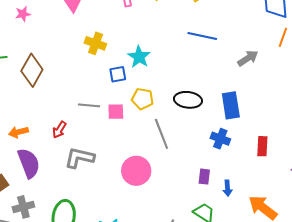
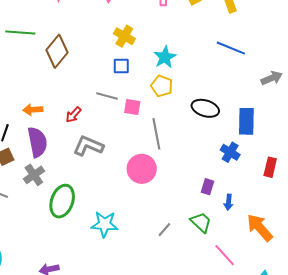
blue square: (118, 74) -> (121, 66), moved
yellow pentagon: (143, 99) -> (162, 86), moved
gray line: (161, 134) -> (156, 134), moved
gray cross: (23, 207) -> (34, 175), moved, turned -30

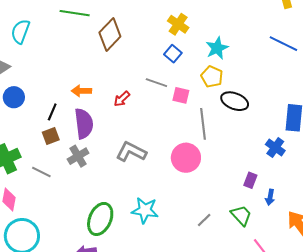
blue square: (121, 66) -> (173, 54), turned 36
black ellipse: (205, 108) -> (235, 101), moved
gray L-shape: (88, 146) -> (131, 152), moved
green ellipse: (62, 201) -> (100, 219), moved

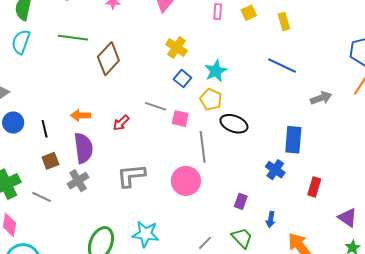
cyan semicircle: (20, 31) -> (21, 42), moved
blue square: (173, 54) -> (182, 79), moved
black line: (52, 112) -> (45, 129), moved, turned -36
gray L-shape: (131, 152) -> (131, 176), turned -32
purple rectangle: (250, 180) -> (241, 201), moved

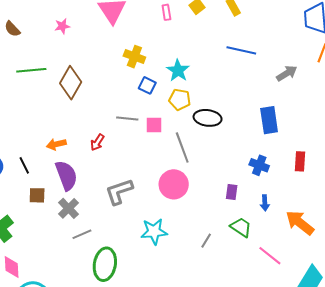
brown square: (50, 161) -> (37, 195), turned 36
blue cross: (275, 170) -> (259, 165), moved
gray line: (42, 197) -> (82, 234), moved, turned -36
cyan star: (146, 234) -> (154, 231), moved

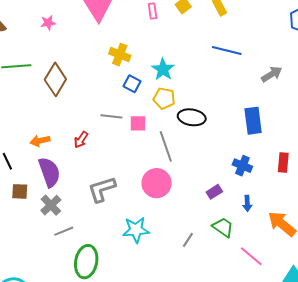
purple rectangle: (232, 192) -> (214, 192), turned 49

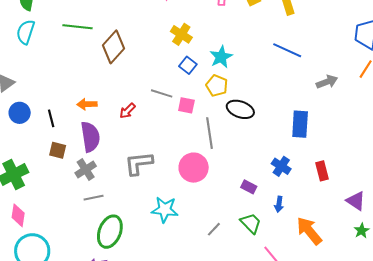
red rectangle: (283, 163) -> (322, 171), turned -30
purple rectangle: (214, 192) -> (249, 187), turned 49

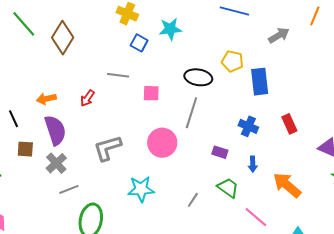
green line: (78, 27) -> (24, 24), turned 52
cyan star: (221, 57) -> (170, 29), turned 30
yellow pentagon: (217, 86) -> (232, 61), moved
pink square: (186, 105) -> (151, 93), moved
gray line: (209, 133) -> (191, 113), moved, turned 36

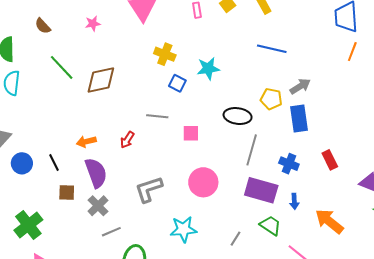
gray arrow: (279, 35) -> (300, 86), moved
brown diamond: (63, 38) -> (101, 80), turned 48
gray line: (191, 113) -> (252, 150), moved
purple rectangle: (220, 152) -> (261, 190), size x2.0

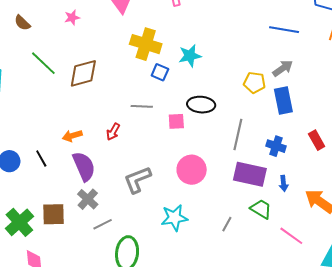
blue line: (272, 49) -> (284, 30), moved
yellow cross: (165, 54) -> (146, 44), size x1.4
black ellipse: (238, 116) -> (201, 105), moved
brown square: (67, 192) -> (54, 214), moved, size x1.4

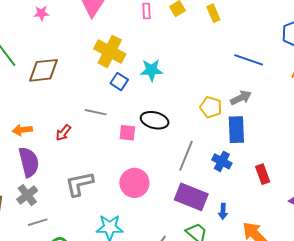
blue cross: (276, 146) -> (222, 161), moved

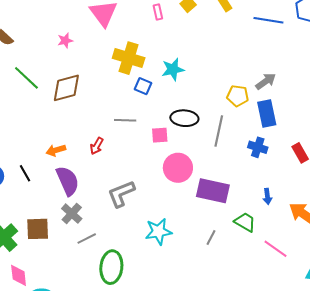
pink star: (41, 13) -> (65, 41), moved
blue line: (249, 60) -> (268, 20), moved
gray line: (186, 156) -> (219, 131), moved
pink circle: (134, 183) -> (178, 168), moved
purple rectangle: (191, 197) -> (213, 191), moved

